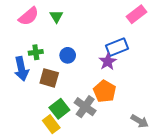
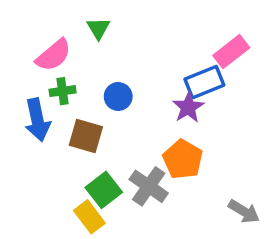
pink rectangle: (136, 14) -> (231, 52), moved
pink semicircle: (29, 16) -> (54, 55), moved

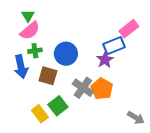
green triangle: (98, 28) -> (28, 16), moved
blue circle: (118, 96) -> (66, 54), size x1.5
gray cross: (149, 186) -> (83, 88), moved
yellow rectangle: (89, 217) -> (40, 114), moved

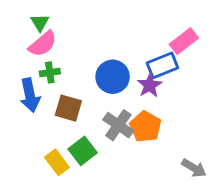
blue circle: (66, 54) -> (113, 77), moved

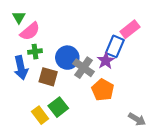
green triangle: (40, 23) -> (19, 17), moved
blue rectangle: (162, 65) -> (115, 46), turned -45
blue circle: (113, 77) -> (67, 58), moved
gray cross: (118, 125) -> (83, 68), moved

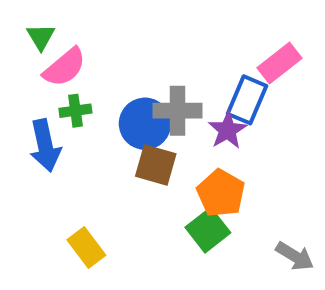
gray cross: (83, 68) -> (178, 111), moved, turned -35
brown square: (48, 77) -> (156, 165), moved
green square: (58, 107) -> (208, 230), moved

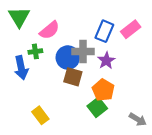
green triangle: (41, 37) -> (19, 17), size x1.6
pink semicircle: (65, 67) -> (50, 30), moved
blue rectangle: (247, 100) -> (104, 31), moved

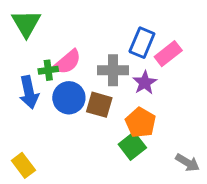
pink rectangle: (131, 29) -> (168, 54), moved
pink semicircle: (50, 30) -> (68, 62), moved
blue circle: (68, 58) -> (69, 98), moved
yellow rectangle: (40, 115) -> (23, 165), moved

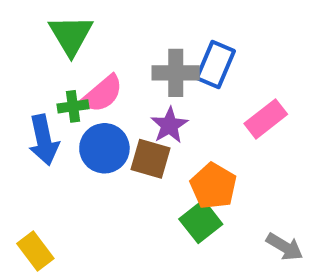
green triangle: (26, 23) -> (71, 35), moved
pink rectangle: (168, 54) -> (266, 119), moved
gray cross: (113, 70) -> (176, 73), moved
purple star: (145, 83) -> (169, 125), moved

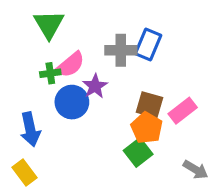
pink rectangle: (266, 119) -> (183, 111), moved
purple star: (169, 125) -> (95, 86), moved
blue arrow: (44, 140) -> (30, 129), moved
brown square: (151, 159) -> (150, 105), moved

